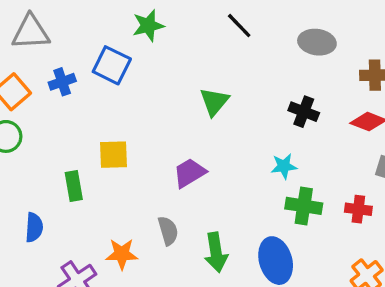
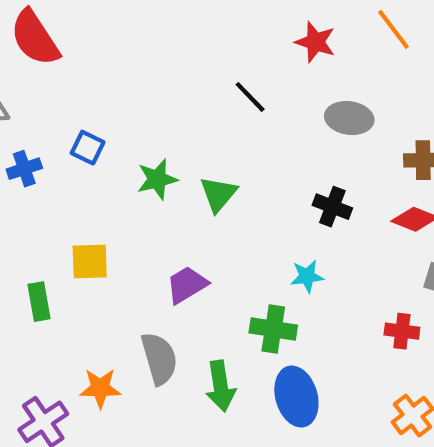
green star: (148, 26) -> (157, 179), moved
blue square: (112, 65) -> (88, 148), size x0.7
green cross: (304, 206) -> (273, 329), moved
gray semicircle: (168, 231) -> (159, 359), size x1.4

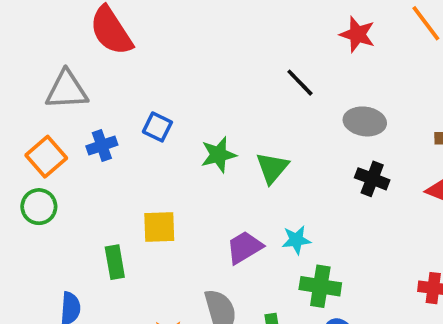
gray ellipse: (349, 118) -> (365, 121), moved
cyan star: (307, 276) -> (296, 240), moved

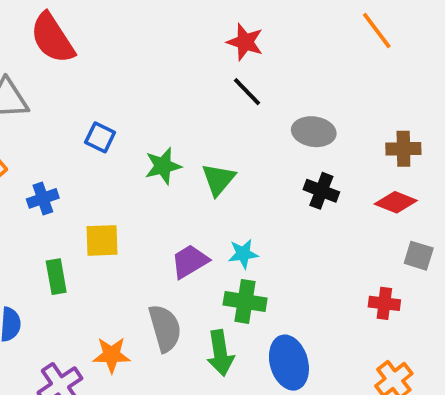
red star: (357, 34) -> (245, 42), moved
blue cross: (102, 146) -> (43, 198), moved
green cross: (320, 286) -> (245, 301), moved

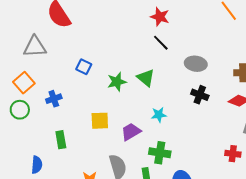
green triangle: (218, 179) -> (146, 78), moved, turned -30
yellow square: (102, 240) -> (100, 121), moved
cyan star: (243, 254) -> (159, 115), moved

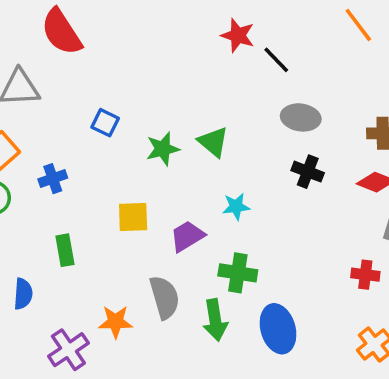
black line: (161, 43) -> (276, 60), moved

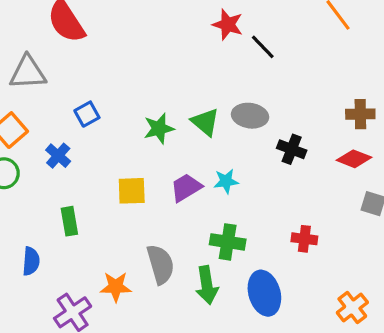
gray ellipse: (301, 117) -> (250, 116), moved
blue square: (105, 123) -> (87, 114), moved, turned 35
blue cross: (53, 179) -> (58, 156), turned -30
purple trapezoid: (187, 236) -> (186, 188), moved
red cross: (365, 275) -> (304, 239), moved

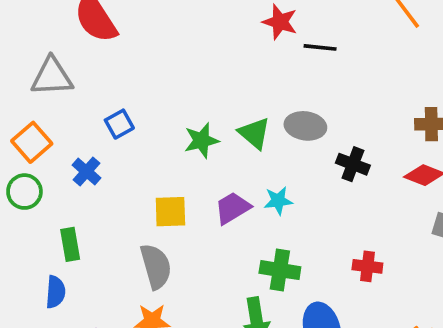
black line: (263, 47) -> (320, 47), turned -40
green rectangle: (69, 221) -> (70, 244), moved
gray semicircle: (160, 264) -> (156, 266), moved

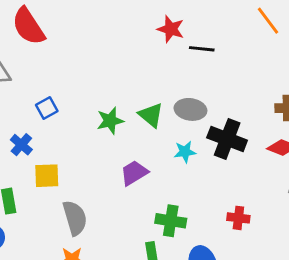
black cross: (353, 164) -> (227, 139), size x1.5
cyan star: (278, 201) -> (185, 152), moved
yellow square: (170, 212) -> (47, 176), moved

